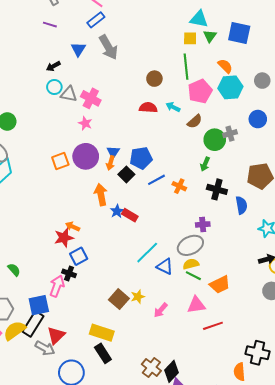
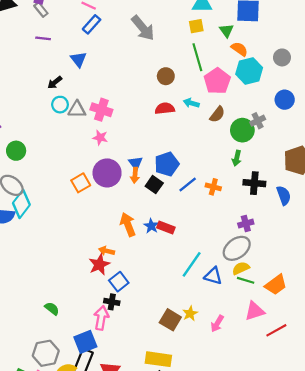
green triangle: (210, 36) -> (226, 31), moved
gray arrow: (108, 47) -> (143, 28), moved
orange arrow: (101, 195) -> (128, 225), moved

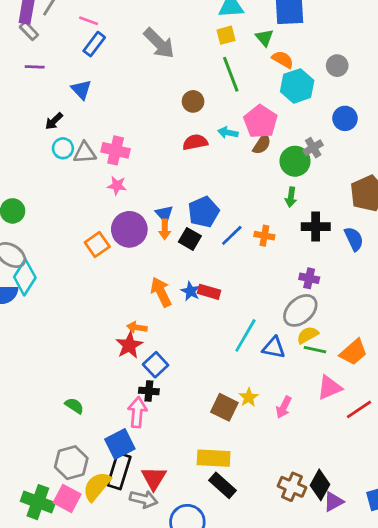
pink pentagon: (217, 81) -> (261, 122), moved
purple cross: (246, 224) -> (309, 278), turned 32

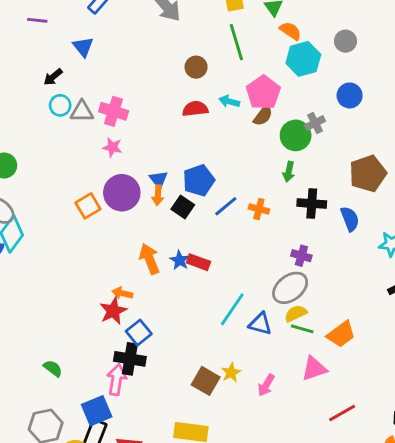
black cross: (149, 391) -> (130, 359), size x1.5
red line: (359, 409) -> (342, 413), moved

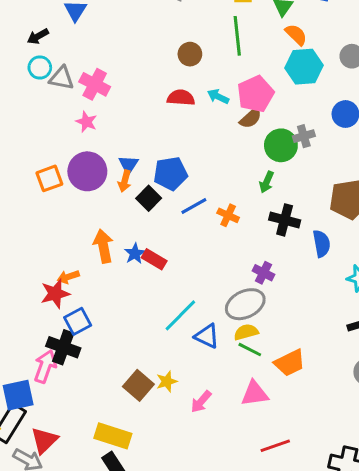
orange arrow: (122, 293) -> (68, 277), turned -42

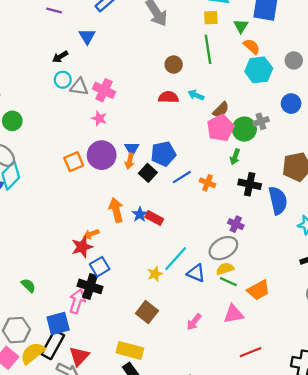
pink pentagon: (256, 94) -> (220, 128), moved
blue semicircle: (322, 244) -> (278, 200), size x1.4
yellow star: (167, 381) -> (155, 274), moved

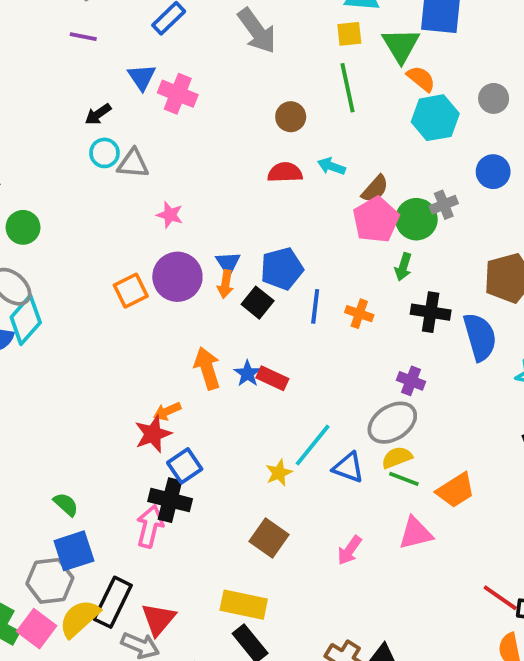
green triangle: (241, 26) -> (401, 45), size x1.5
pink cross: (104, 90) -> (178, 94), moved
blue line: (182, 177) -> (315, 306), turned -48
blue square: (58, 323) -> (74, 551), moved
red line: (251, 352) -> (500, 598), moved, turned 60

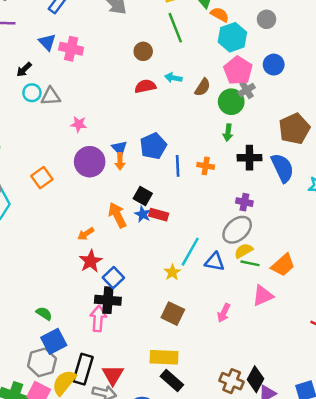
pink pentagon: (376, 220) -> (238, 70), moved
orange square: (131, 291) -> (42, 178), moved
black square: (258, 303) -> (143, 196), moved
orange arrow: (167, 411) -> (86, 234), moved

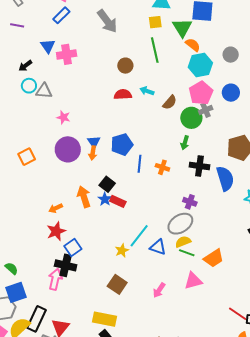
pink cross: (71, 49) -> (67, 54), turned -30

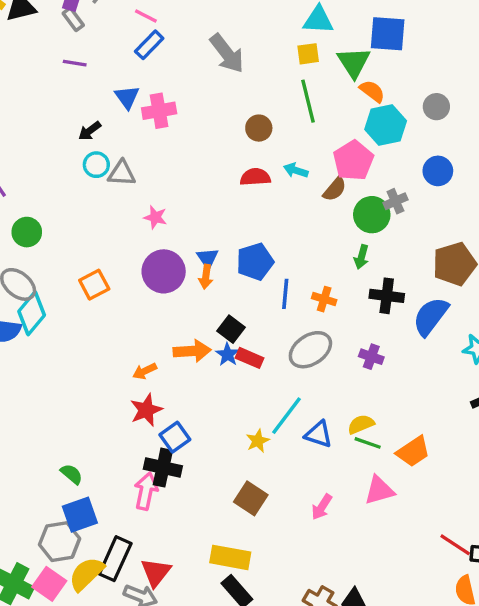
pink pentagon: (201, 93) -> (353, 160), moved
blue semicircle: (225, 178) -> (431, 316), turned -125
orange arrow: (84, 197) -> (192, 351), turned 105
gray ellipse: (180, 224) -> (310, 350), moved

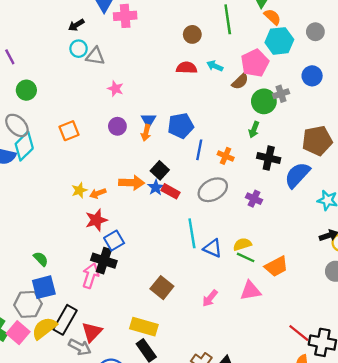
purple circle: (164, 271) -> (117, 126), size x0.6
cyan line: (287, 416) -> (192, 233), turned -52
yellow star: (258, 441) -> (79, 190), moved

